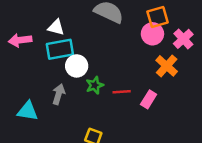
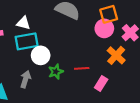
red line: (122, 92) -> (82, 68), moved

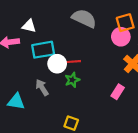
white triangle: (23, 23) -> (29, 26), moved
red line: (82, 68) -> (73, 62), moved
gray arrow: (25, 79) -> (42, 87), turned -49

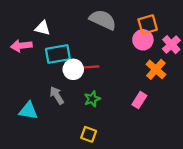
green star: (72, 80) -> (92, 99), moved

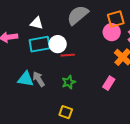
gray semicircle: (103, 20) -> (78, 15), turned -65
white triangle: (43, 28) -> (37, 23), moved
white circle: (73, 69) -> (58, 44), moved
cyan triangle: (28, 111) -> (26, 79), moved

